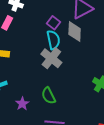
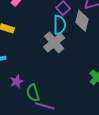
green semicircle: (49, 96) -> (33, 93), moved

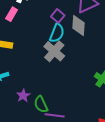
cyan semicircle: (60, 25) -> (57, 33), turned 30

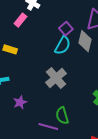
gray cross: (54, 51) -> (56, 78), moved
green semicircle: (41, 104) -> (62, 116), moved

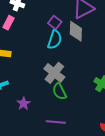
green semicircle: (62, 116) -> (59, 91), moved

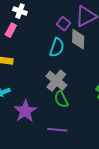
purple square: (55, 23) -> (63, 24), moved
purple star: (24, 104) -> (25, 111), size x1.6

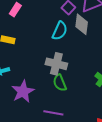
gray cross: (56, 81) -> (56, 64), turned -30

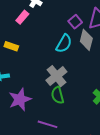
gray cross: (56, 64) -> (56, 76), turned 30

